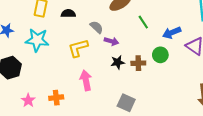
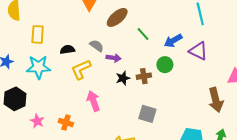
black semicircle: (68, 14) -> (67, 50), moved
orange cross: (56, 98) -> (66, 123), turned 32
pink star: (28, 100) -> (37, 121), moved
gray square: (126, 103) -> (147, 114), moved

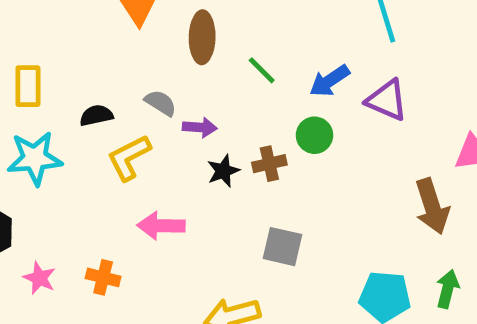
brown ellipse: (117, 17) -> (202, 37), turned -45
pink arrow: (93, 101) -> (161, 226), turned -66

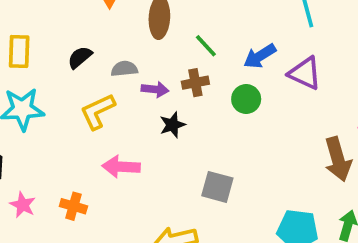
gray semicircle: (161, 103) -> (124, 69), turned -40
black semicircle: (96, 115) -> (80, 57), moved, turned -30
brown cross: (269, 164) -> (195, 83), moved

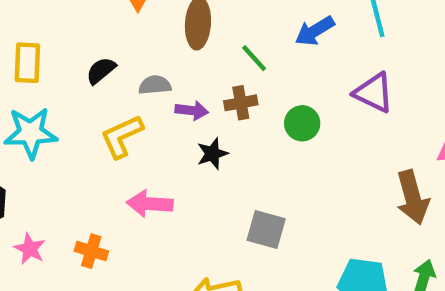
blue arrow: (260, 56) -> (315, 31), moved

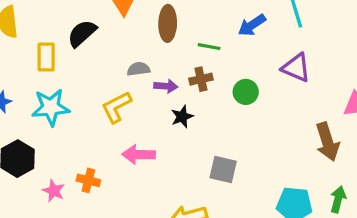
green line: (254, 58) -> (209, 47), turned -35
black semicircle: (101, 71) -> (82, 33), moved, size x1.4
orange cross: (91, 251) -> (88, 180), moved

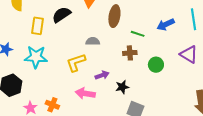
purple arrow: (166, 86) -> (102, 75), moved, turned -32
black star: (182, 117) -> (122, 87), moved

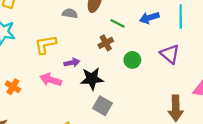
gray semicircle: (93, 41) -> (70, 13), moved
brown cross: (130, 53) -> (106, 43), turned -32
black star: (122, 87) -> (92, 79), size x1.5

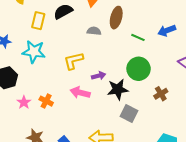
brown cross: (106, 43) -> (161, 94), moved
green circle: (132, 60) -> (139, 69), moved, size x1.5

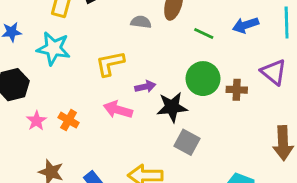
brown cross: (161, 94) -> (237, 90), moved, turned 32

